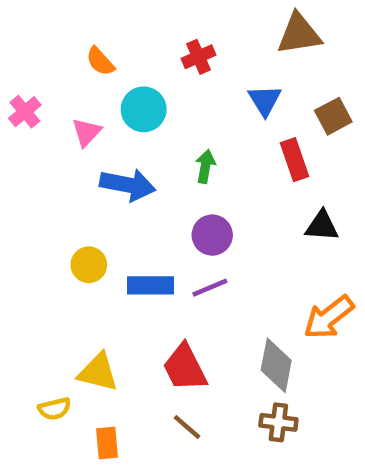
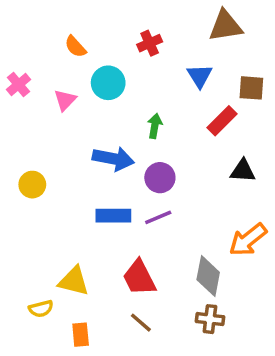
brown square: (333, 116) -> (251, 88), turned 32
red rectangle: (294, 160) -> (222, 121), turned 64
blue arrow: (128, 185) -> (113, 159), moved
yellow circle: (89, 265) -> (32, 185), moved

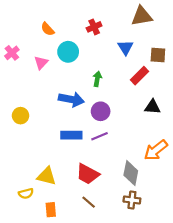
red trapezoid: (139, 278) -> (88, 174), turned -35

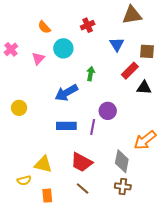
blue arrow: (71, 99) -> (66, 93), turned 140
black triangle: (152, 107) -> (144, 88), moved
purple circle: (101, 111) -> (108, 111), moved
purple line: (99, 136) -> (93, 127), turned -56

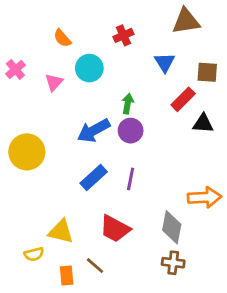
yellow circle: (19, 108) -> (27, 152), size x1.6
purple circle: (108, 111) -> (131, 131), moved
blue rectangle: (66, 126) -> (94, 177), turned -42
orange arrow: (145, 140) -> (204, 197), turned -145
brown line: (83, 188) -> (95, 266), moved

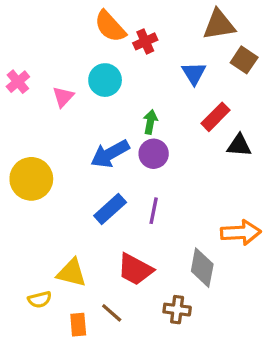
orange semicircle: (62, 38) -> (110, 26), moved, size x1.5
brown square: (207, 72) -> (244, 60), moved, turned 30
brown cross: (173, 263) -> (177, 310), moved

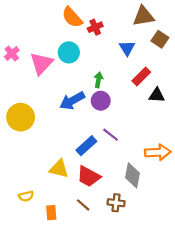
pink triangle: (63, 97) -> (41, 63), size x1.6
blue rectangle: (110, 209) -> (86, 146), moved
purple line: (154, 211) -> (111, 135), moved, turned -63
yellow triangle: (72, 273) -> (59, 169), moved
brown line: (112, 313) -> (83, 205), moved

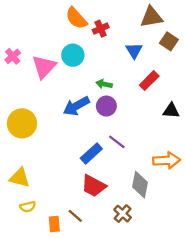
green arrow: (98, 80) -> (104, 84), turned -88
black triangle: (157, 95) -> (171, 111), moved
yellow triangle: (59, 169) -> (20, 178), moved
brown cross: (116, 203) -> (123, 214), turned 35
brown line: (83, 205) -> (75, 216), moved

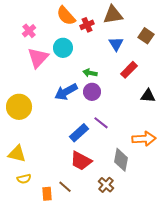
brown triangle: (151, 17) -> (113, 15), moved
pink cross: (13, 56) -> (29, 31), moved

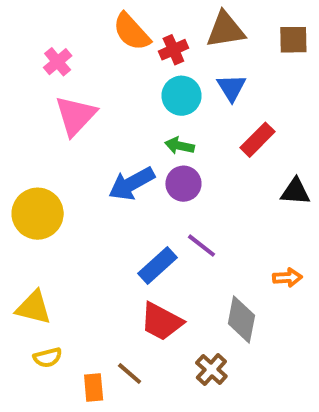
brown square: (146, 36) -> (293, 40), moved, turned -35
cyan circle: (63, 48) -> (181, 96), moved
orange arrow: (144, 139) -> (287, 278), size x0.6

